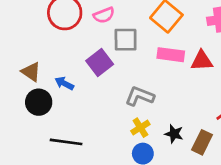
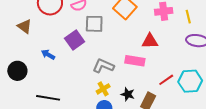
pink rectangle: (171, 55) -> (135, 61), moved
brown triangle: (31, 72) -> (25, 26), moved
black circle: (39, 102) -> (17, 71), moved

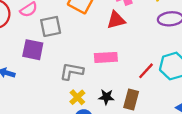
purple square: (75, 40) -> (33, 50), turned -30
red triangle: (150, 41) -> (116, 20), moved

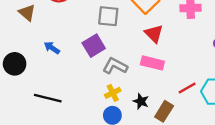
red triangle: (116, 20) -> (154, 34), moved, turned 42
purple square: (33, 50) -> (94, 46), moved, turned 30

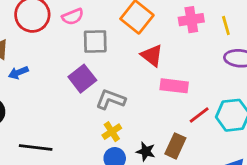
blue arrow: (52, 48) -> (18, 73), moved, turned -49
pink rectangle: (152, 63) -> (174, 86), moved
black star: (141, 101) -> (146, 151), moved

